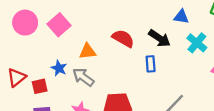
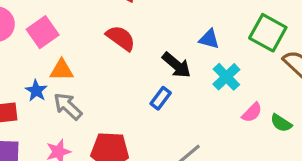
red semicircle: (123, 38) -> (121, 38), moved
orange triangle: (88, 51) -> (62, 70), moved
blue rectangle: (151, 64) -> (161, 98), turned 35

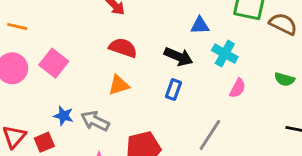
orange triangle: (62, 70) -> (119, 85), moved
pink semicircle: (252, 113) -> (238, 88), moved

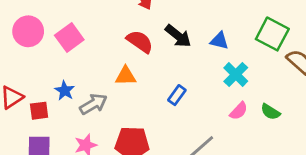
black arrow: (179, 57) -> (178, 36), moved
green semicircle: (285, 79) -> (270, 112), moved
gray arrow: (95, 121) -> (93, 104), turned 108

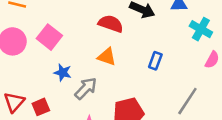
orange triangle: (126, 76) -> (107, 57), turned 36
blue star: (65, 91) -> (63, 73), moved

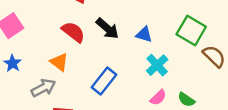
blue rectangle: (155, 61) -> (104, 81), size x1.5
gray arrow: (86, 88) -> (43, 88), moved

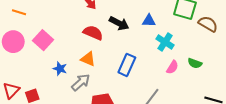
blue star: (12, 63) -> (60, 69), moved

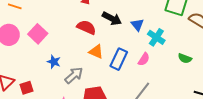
blue triangle: (149, 21) -> (137, 25), moved, turned 48
orange triangle: (88, 59) -> (96, 52), moved
pink semicircle: (172, 67) -> (144, 59), moved

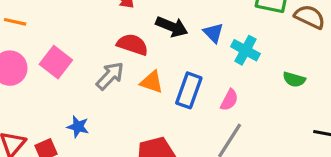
pink semicircle: (144, 59) -> (229, 100), moved
blue star: (54, 62) -> (78, 127), moved
gray arrow: (74, 75) -> (110, 76), moved

